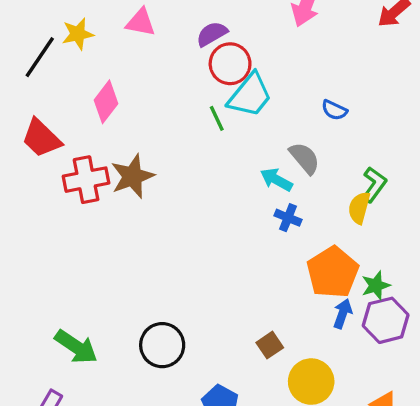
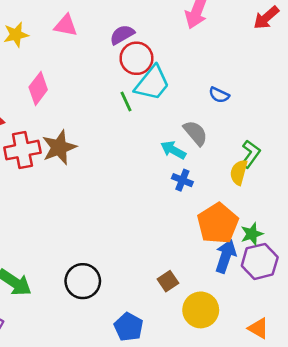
blue arrow: (343, 314) -> (226, 256), size x1.4

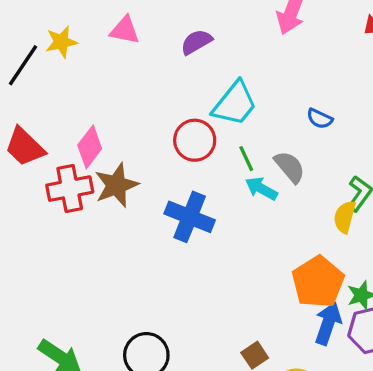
red circle: (136, 58) -> (195, 140), moved
pink diamond: (38, 88) -> (90, 147), moved
green line: (126, 102) -> (246, 159), moved
blue cross: (182, 180) -> (190, 217), moved, size x1.8

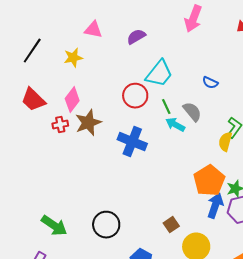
yellow star: (61, 42) -> (73, 58), moved
red cross: (70, 189) -> (60, 125), size x0.6

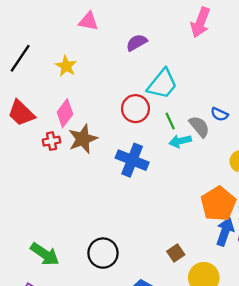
pink triangle: (93, 30) -> (88, 21), moved
yellow star: (73, 58) -> (66, 66), turned -30
blue semicircle: (210, 83) -> (219, 114), moved
cyan arrow: (175, 125) -> (180, 141), turned -42

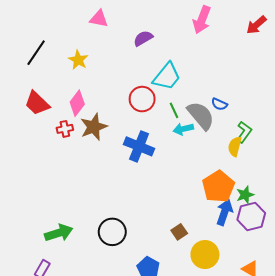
gray semicircle: (199, 127) -> (201, 116), size x1.4
green arrow: (45, 254) -> (59, 233), turned -52

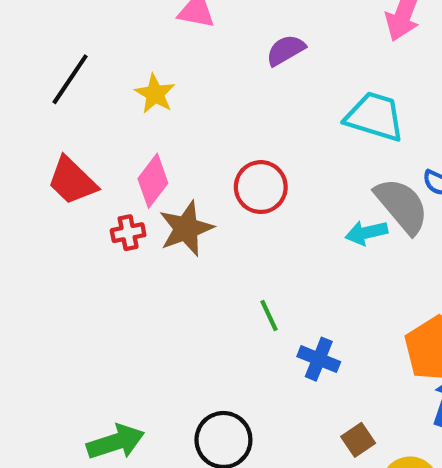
cyan trapezoid: (167, 76) -> (375, 117), moved, turned -112
red circle: (142, 99) -> (261, 187), moved
green line: (174, 110) -> (269, 316), moved
blue cross: (139, 146) -> (319, 359), moved, size x0.7

